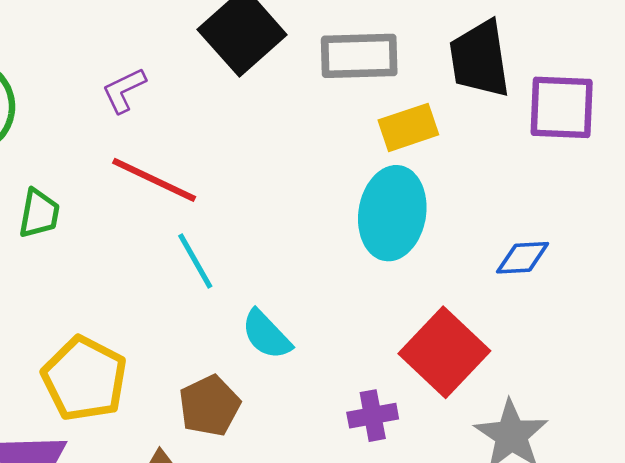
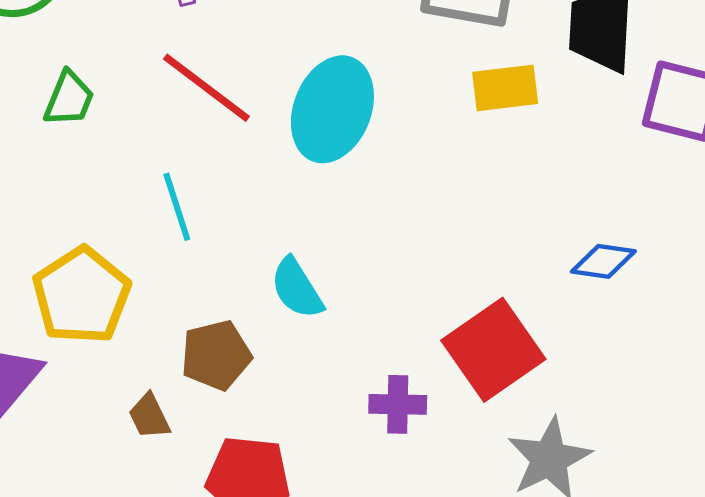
cyan ellipse: (392, 213) -> (332, 109), moved
cyan line: (195, 261) -> (177, 207), moved

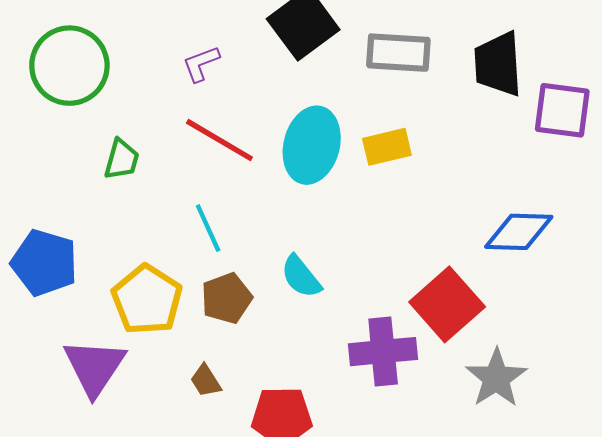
yellow rectangle: (505, 88) -> (387, 147), moved
blue diamond: (603, 261) -> (519, 232), size x1.5
brown pentagon: (216, 355) -> (227, 298), moved
purple cross: (398, 404) -> (383, 352), size x1.6

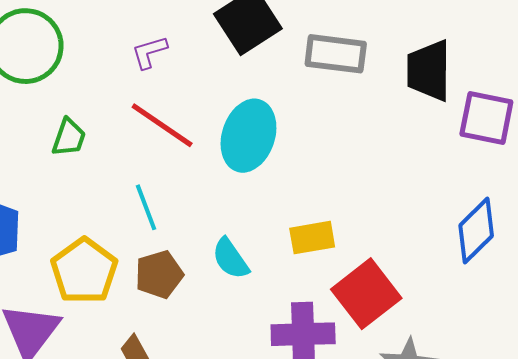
yellow rectangle: (387, 147) -> (312, 238), moved
blue diamond: (519, 232) -> (476, 231), moved, turned -50

